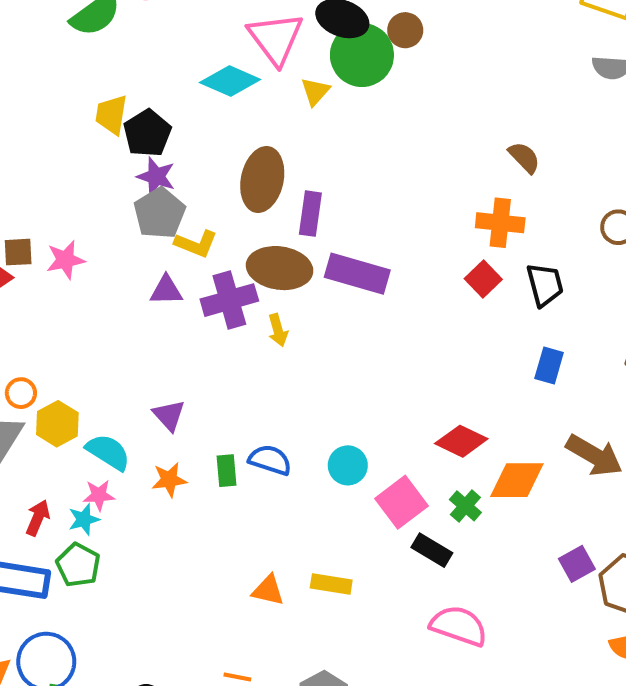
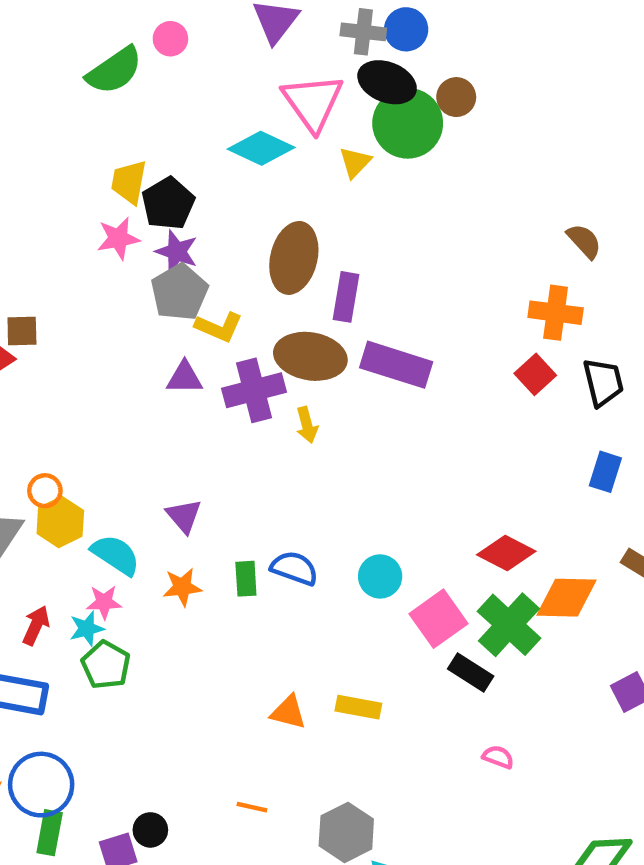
pink star: (65, 260) -> (118, 238), moved
orange circle: (21, 393) -> (45, 491), moved
green cross: (465, 506) -> (509, 625), size x1.8
green pentagon: (78, 565) -> (106, 665), moved
pink semicircle: (459, 626) -> (498, 757), size x0.5

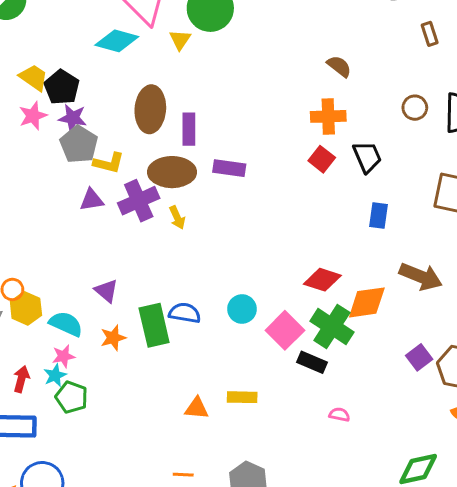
yellow trapezoid: (129, 182) -> (34, 77), turned 124
purple rectangle: (396, 365) -> (229, 168), size x0.7
green rectangle: (246, 579) -> (154, 325), size x1.8

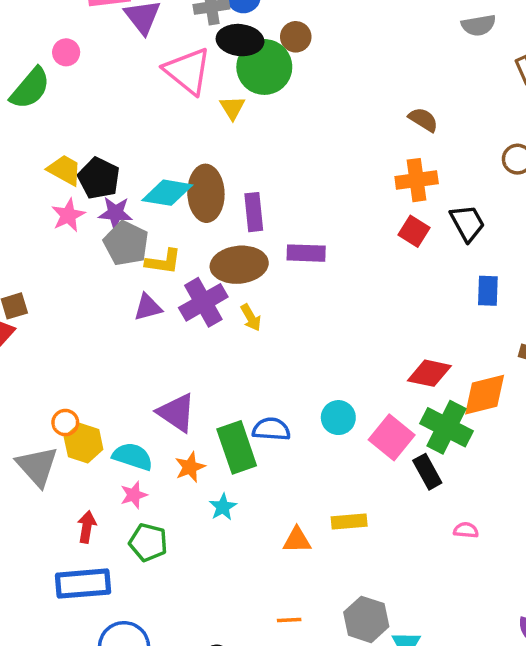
cyan diamond: (117, 41) -> (167, 193), moved
purple triangle: (106, 291) -> (176, 413), size x1.4
black rectangle: (312, 362) -> (427, 472), turned 44
cyan star: (55, 375) -> (223, 507), moved

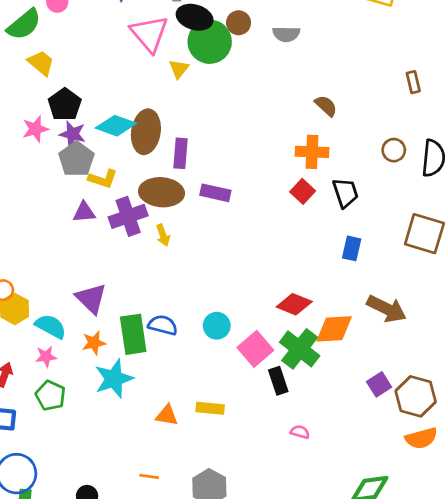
gray semicircle: (479, 25) -> (286, 34), moved
yellow trapezoid: (65, 170) -> (41, 63), moved
cyan star: (223, 507) -> (114, 379), size x1.8

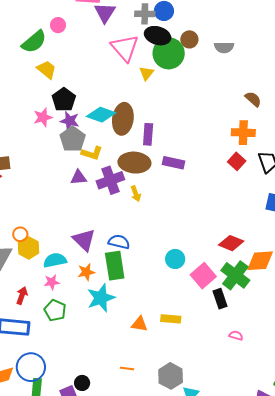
blue semicircle: (163, 325) -> (119, 242), moved
cyan semicircle: (51, 326) -> (55, 260), turned -40

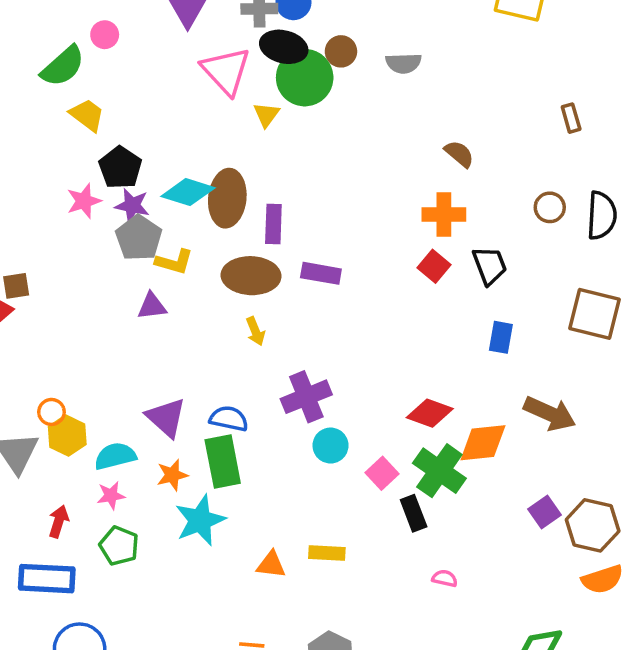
purple cross: (110, 180) -> (306, 397), moved
pink square: (203, 276) -> (382, 473), size x0.7

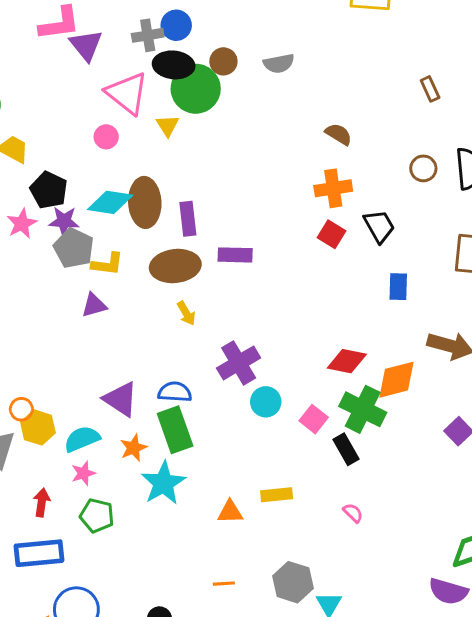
pink circle: (105, 35) -> (106, 137), moved
pink semicircle: (445, 578) -> (353, 513), moved, turned 40

